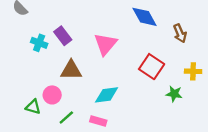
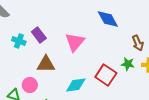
brown arrow: (180, 33) -> (138, 43), moved
red square: (152, 67) -> (106, 75), moved
green star: (174, 94) -> (128, 64), moved

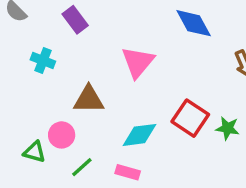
purple rectangle: (39, 35) -> (75, 20), moved
green star: (128, 64) -> (228, 128), moved

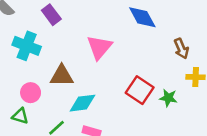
cyan cross: (43, 60) -> (27, 46), size x1.5
pink circle: (62, 135) -> (31, 93), moved
cyan diamond: (139, 135) -> (83, 103), moved

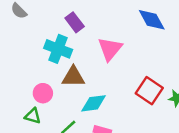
purple rectangle: (51, 15) -> (75, 22), moved
cyan cross: (27, 46) -> (58, 49), moved

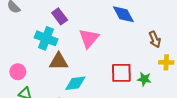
red square: (149, 91) -> (121, 73), turned -35
pink circle: (43, 93) -> (18, 72), moved

